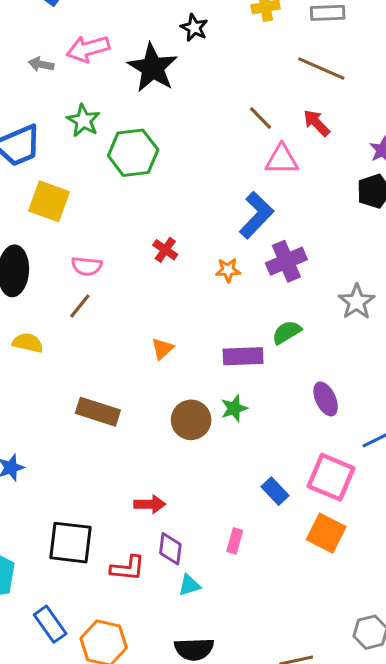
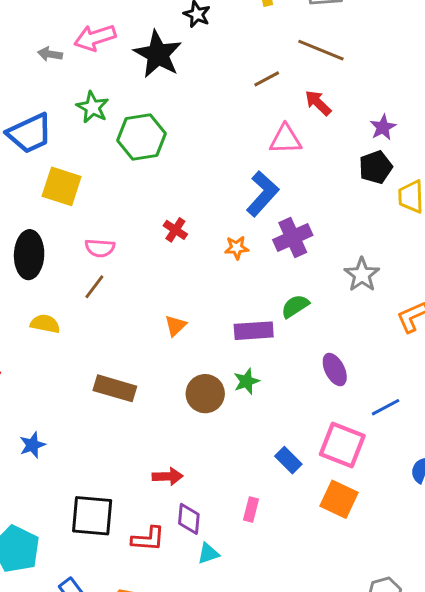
brown line: (261, 118) -> (267, 79), moved, turned -72

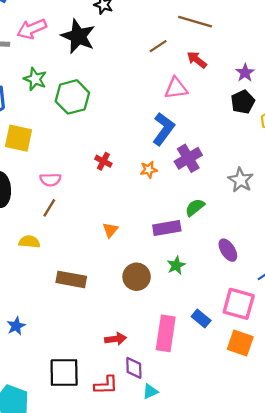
yellow semicircle: (45, 324) -> (29, 242), moved
green star: (246, 381) -> (176, 265), moved
pink rectangle: (251, 510) -> (166, 333), moved, size x2.0

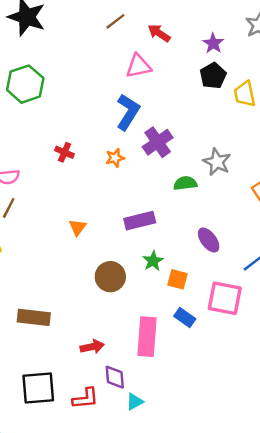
green semicircle: (195, 207) -> (185, 183), moved, turned 36
brown rectangle: (71, 279) -> (34, 317), moved
orange square: (240, 343) -> (177, 279), moved, size x0.7

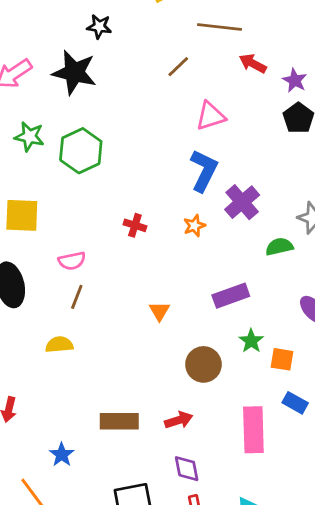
red arrow: (159, 33) -> (253, 63), moved
red arrow: (92, 347) -> (179, 420), moved
purple diamond: (115, 377) -> (187, 469), moved

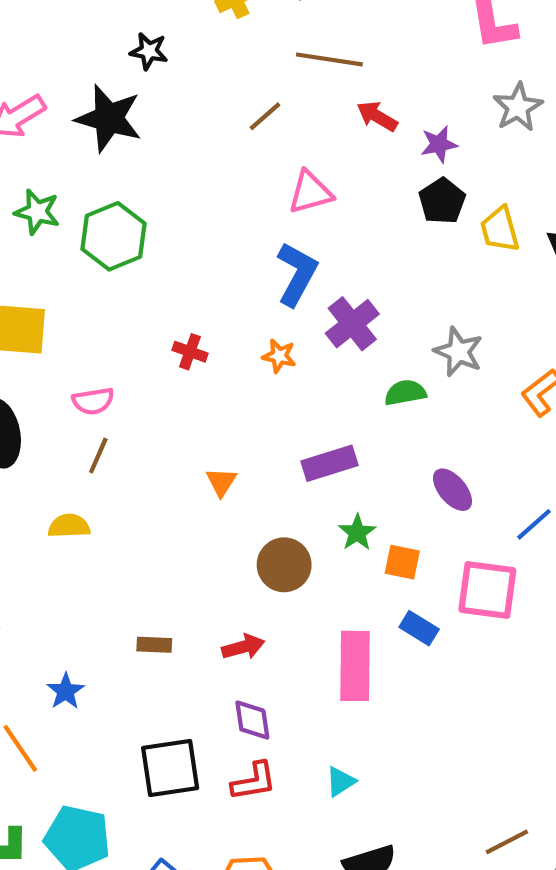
purple star: (295, 80) -> (439, 144), turned 30
orange star: (194, 226) -> (279, 356), turned 30
brown rectangle: (119, 421) -> (154, 645), size x0.6

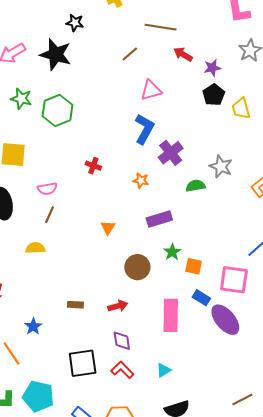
orange star: (279, 356) -> (141, 180), moved
purple ellipse: (453, 490) -> (225, 320), moved, size x1.5
red L-shape: (254, 781) -> (122, 370), turned -125

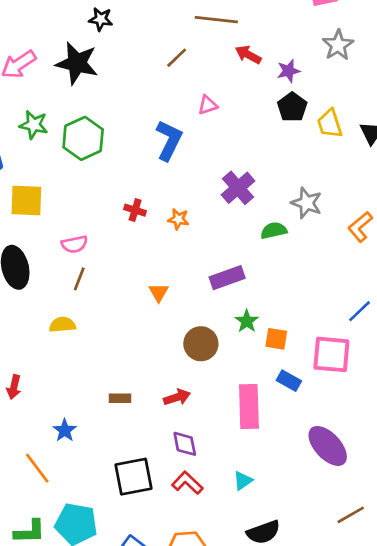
pink triangle: (151, 90) -> (208, 105), size x0.7
blue L-shape: (144, 129) -> (169, 140), moved
orange star: (141, 180) -> (178, 219), moved
purple ellipse: (225, 320) -> (328, 446), moved

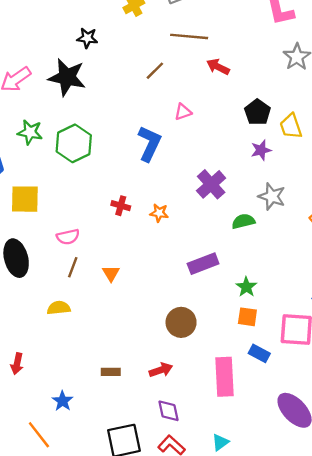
purple star: (289, 71) -> (261, 150), moved
orange triangle: (159, 292) -> (111, 273), moved
green star: (247, 321) -> (246, 287), moved

